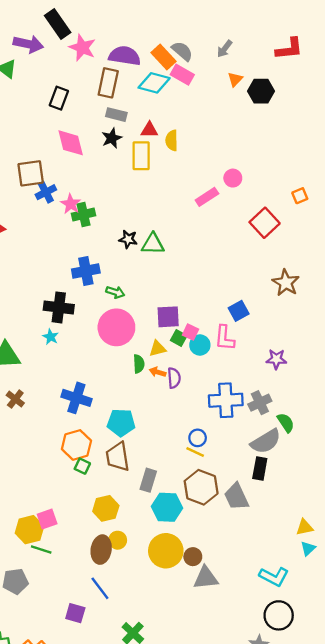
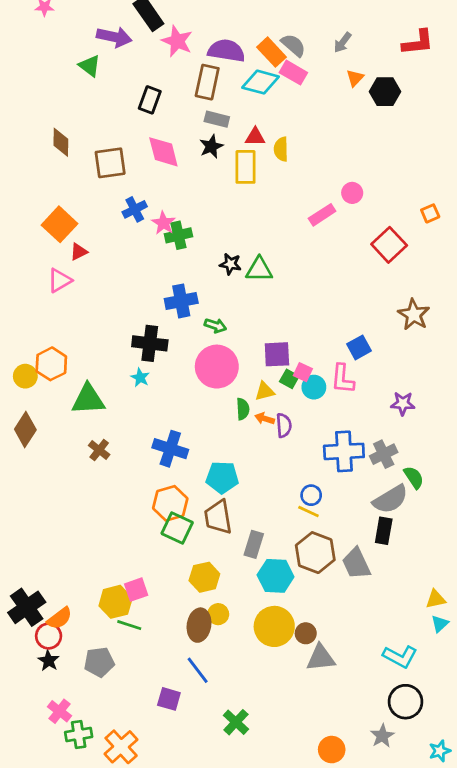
brown square: (31, 173) -> (110, 163), moved
green square: (82, 466) -> (177, 528), size x1.6

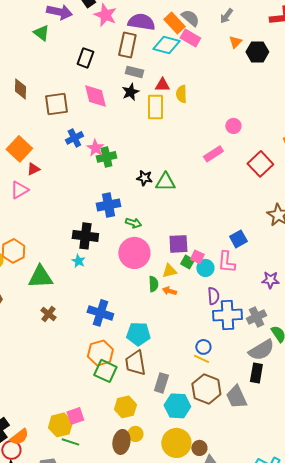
pink rectangle: (322, 215) -> (213, 154), moved
purple semicircle: (284, 425) -> (213, 296), moved

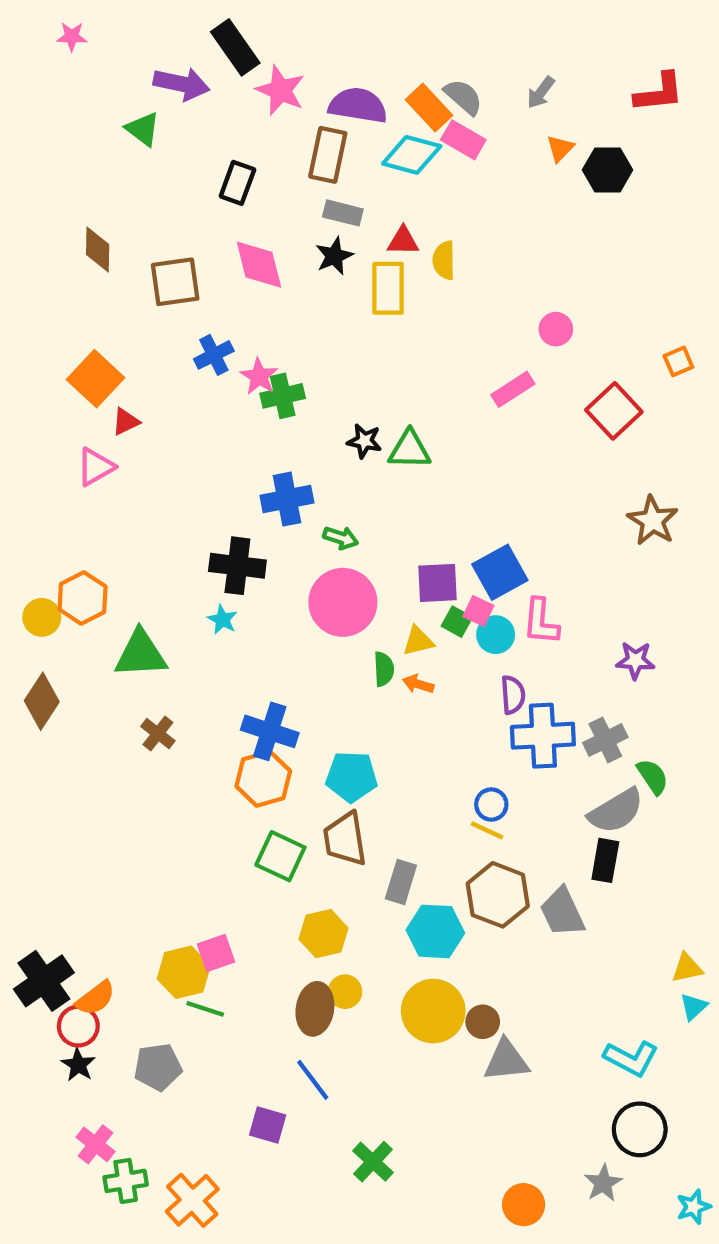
blue square: (238, 239) -> (500, 572), moved, size x1.4
orange hexagon: (100, 353) -> (263, 779), moved

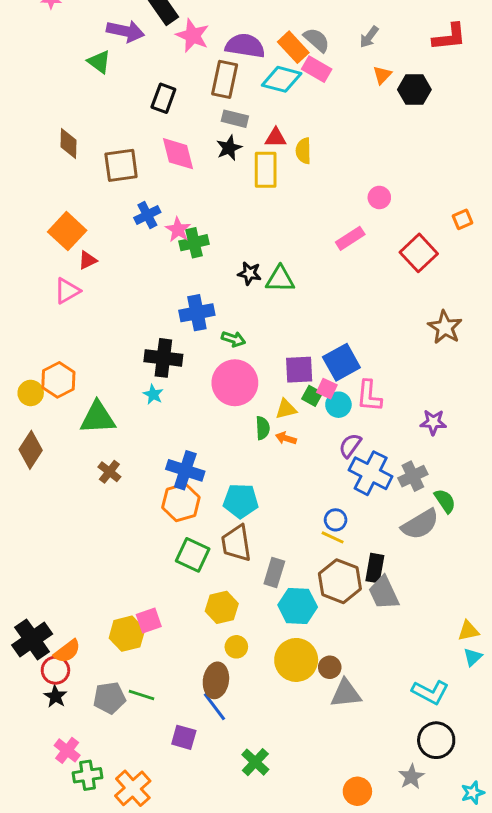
purple semicircle: (513, 695) -> (350, 445), turned -140
blue cross: (543, 736) -> (371, 473), turned 30
black rectangle: (605, 860) -> (375, 568), moved
green line: (205, 1009) -> (142, 695), moved
brown ellipse: (315, 1009) -> (216, 680), moved

